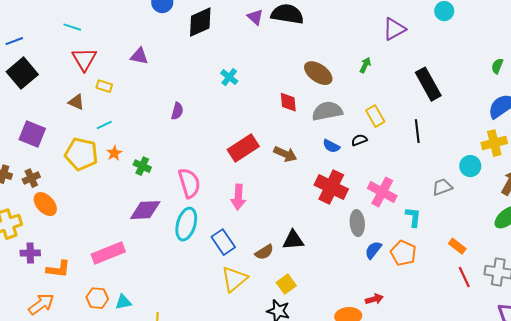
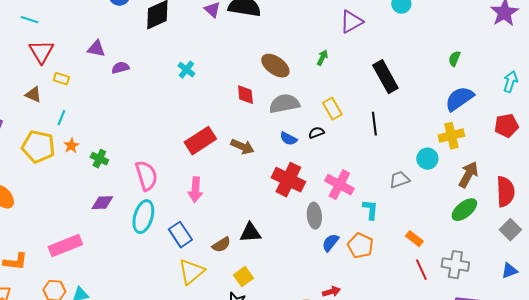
purple semicircle: (177, 111) -> (120, 68), moved, turned -120
cyan line: (104, 125) -> (61, 118), turned -42
purple diamond: (145, 210) -> (102, 203), size x0.7

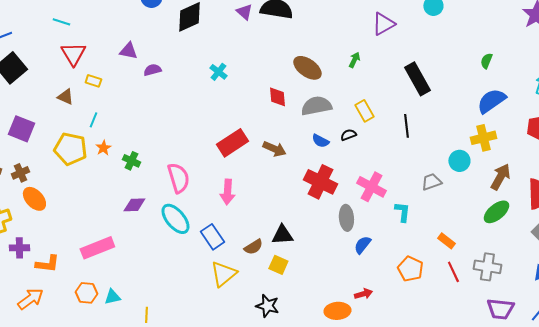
cyan ellipse: (143, 217) -> (175, 219), turned -56
orange pentagon: (360, 246) -> (410, 269), moved
yellow square: (243, 277) -> (278, 265), moved, turned -30

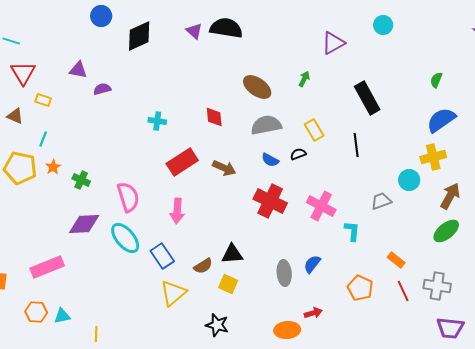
cyan cross: (218, 72) -> (157, 121), moved, turned -30
red diamond: (277, 97) -> (214, 117), moved
purple diamond: (134, 205) -> (84, 224), size x1.4
gray ellipse: (346, 218) -> (284, 273), moved

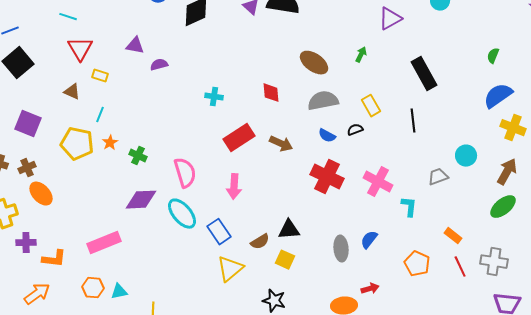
yellow cross: (433, 157) -> (513, 128), moved, turned 35

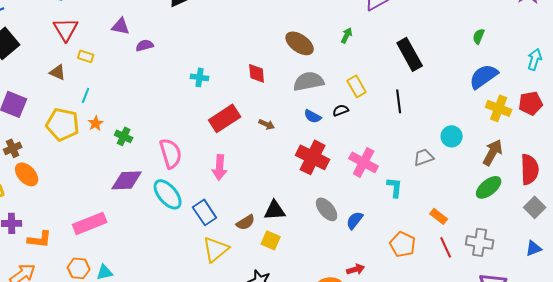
brown arrow: (281, 144) -> (267, 124), size x0.7
gray ellipse: (341, 249) -> (327, 209), moved, turned -35

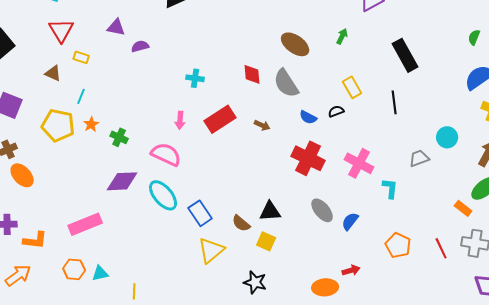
gray semicircle: (309, 81) -> (286, 83), moved, turned -112
pink semicircle: (171, 153) -> (166, 154), turned -48
pink arrow: (220, 167) -> (180, 120), moved, size x0.7
orange rectangle: (439, 216) -> (463, 208), moved
brown semicircle: (246, 222) -> (241, 223), turned 72

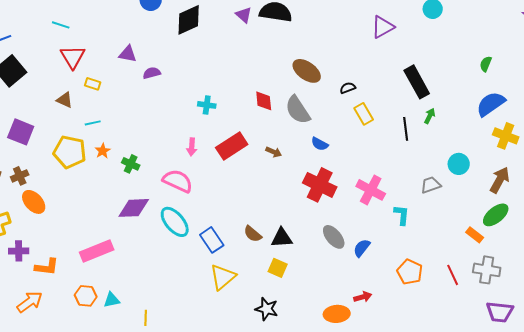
green arrow: (342, 36) -> (430, 116), moved
cyan line: (81, 96) -> (93, 123), turned 56
black semicircle: (336, 111) -> (348, 88), moved
brown semicircle: (241, 223) -> (253, 234), moved

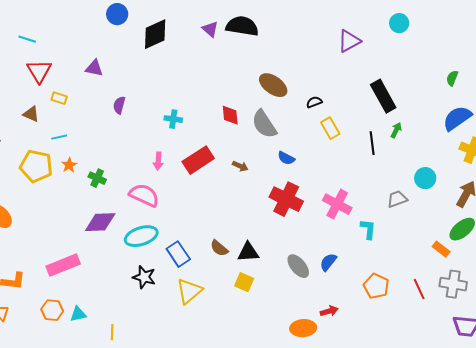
purple semicircle: (152, 73) -> (119, 105), moved, turned -60
cyan ellipse: (175, 222) -> (141, 236), turned -68
gray ellipse: (334, 237) -> (298, 266), moved
black star: (267, 309) -> (144, 277), moved

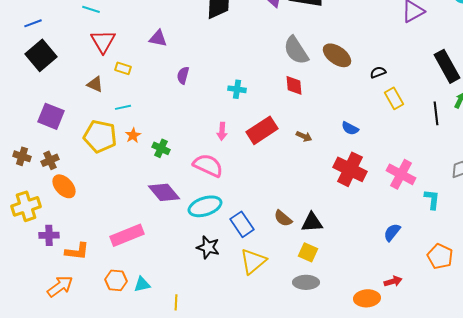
gray semicircle: (264, 124) -> (296, 50), moved
purple diamond: (100, 222) -> (164, 192), turned 52
gray ellipse: (298, 266) -> (306, 282), moved, turned -50

